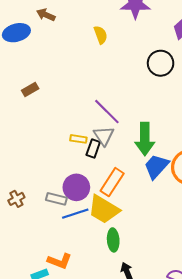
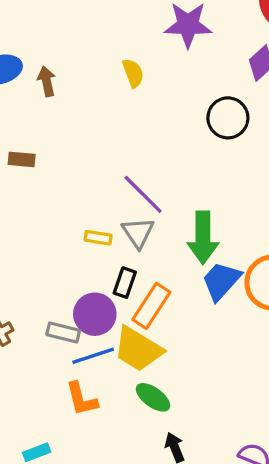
brown arrow: (46, 15) -> (47, 81), moved, turned 54
brown rectangle: (30, 89) -> (22, 159), turned 35
black rectangle: (93, 148) -> (125, 283), moved
green ellipse: (113, 240) -> (153, 397), turned -50
orange L-shape: (60, 261) -> (82, 399), moved, turned 55

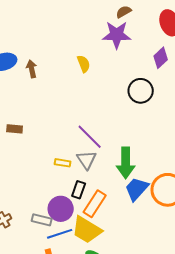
brown rectangle: (22, 159) -> (15, 129), moved

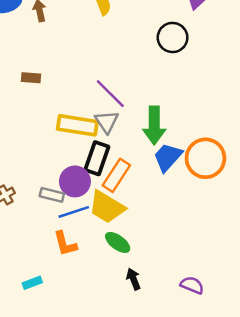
brown rectangle: (15, 129) -> (31, 78), moved
yellow rectangle: (63, 163) -> (77, 125), size x2.0
black rectangle: (79, 190) -> (97, 158), size x1.5

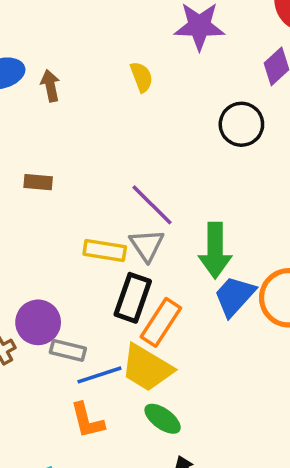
yellow rectangle: (77, 125) -> (105, 250), size x0.7
purple circle: (75, 181) -> (38, 322), moved

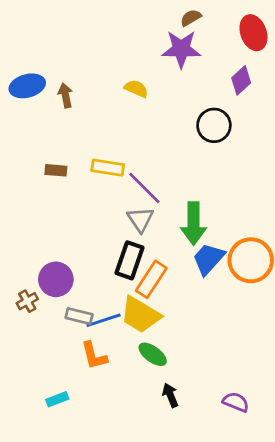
yellow semicircle: (142, 77) -> (136, 89), turned -45
yellow rectangle: (105, 250) -> (108, 168), moved
gray rectangle: (68, 350) -> (79, 316), moved

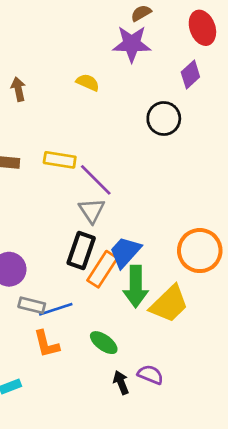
green arrow: (194, 223) -> (136, 287), moved
blue trapezoid: (208, 259) -> (125, 252), moved
yellow trapezoid: (140, 315) -> (169, 304), moved, turned -75
purple semicircle: (236, 402) -> (150, 375), moved

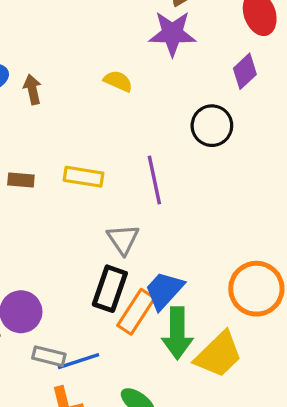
purple line: (96, 180) -> (154, 180), moved, turned 33

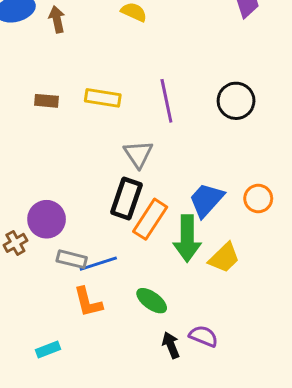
black circle: (212, 126) -> (236, 101), moved
orange circle: (256, 289) -> (258, 199), size x0.6
blue trapezoid: (164, 290) -> (206, 200), moved
yellow trapezoid: (219, 355) -> (224, 258), size x0.7

